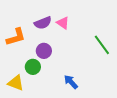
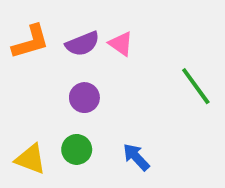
orange L-shape: (16, 37) -> (31, 42), moved
green circle: (33, 67) -> (77, 149), moved

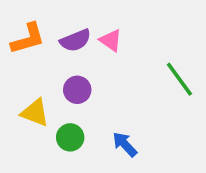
yellow triangle: (31, 159) -> (35, 113), moved

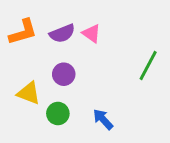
green line: (179, 79) -> (148, 65), turned 64

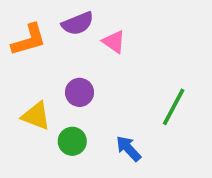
purple semicircle: (62, 33) -> (78, 24), moved
green line: (148, 65) -> (174, 107), moved

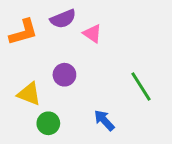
green line: (174, 107) -> (141, 87), turned -60
green circle: (72, 141) -> (48, 123), moved

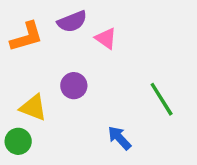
green circle: (48, 123) -> (18, 141), moved

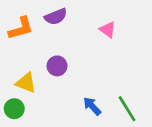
pink triangle: (106, 38) -> (108, 30), moved
green line: (162, 99) -> (127, 109), moved

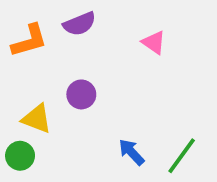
green line: (127, 109) -> (182, 156), turned 68

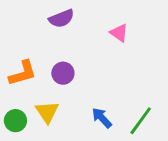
orange L-shape: (29, 41) -> (23, 73), moved
yellow triangle: (37, 119) -> (47, 112), moved, turned 35

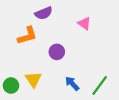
orange L-shape: (23, 73) -> (27, 36), moved
purple circle: (63, 73) -> (57, 52), moved

